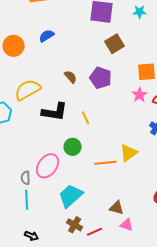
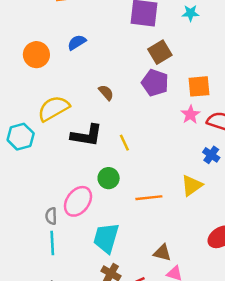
purple pentagon: (101, 78) -> (155, 83), moved
yellow triangle: (129, 153) -> (192, 185), moved
cyan trapezoid: (71, 196) -> (106, 238), turned -32

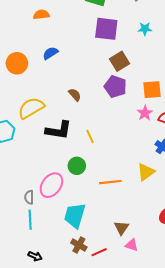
brown triangle: (162, 253) -> (121, 228), turned 49

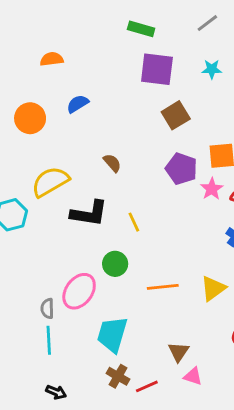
orange semicircle: (41, 15) -> (52, 59), moved
purple pentagon: (115, 87) -> (181, 169), moved
yellow triangle: (146, 172) -> (213, 288), moved

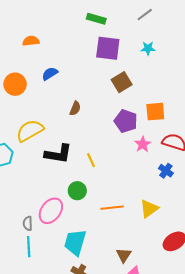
brown semicircle: (112, 163) -> (75, 108), moved, turned 64
pink star: (212, 189) -> (143, 144), moved

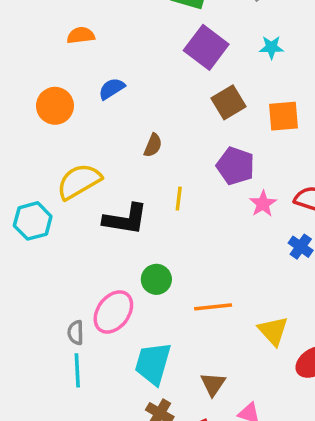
purple square: (108, 48) -> (206, 47), turned 30
orange square: (155, 112) -> (283, 116), moved
yellow line: (91, 160) -> (179, 199), moved, turned 32
yellow triangle: (149, 209) -> (273, 331), moved, turned -36
brown triangle: (124, 255) -> (213, 384), moved

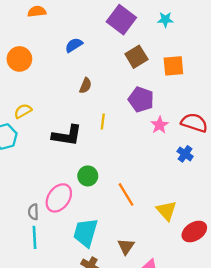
blue semicircle: (112, 89) -> (74, 45), moved
yellow semicircle: (79, 181) -> (23, 111), moved, size x0.6
orange line: (213, 307) -> (126, 194), turned 65

